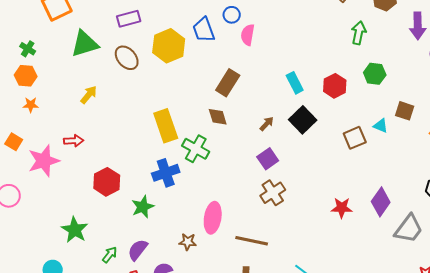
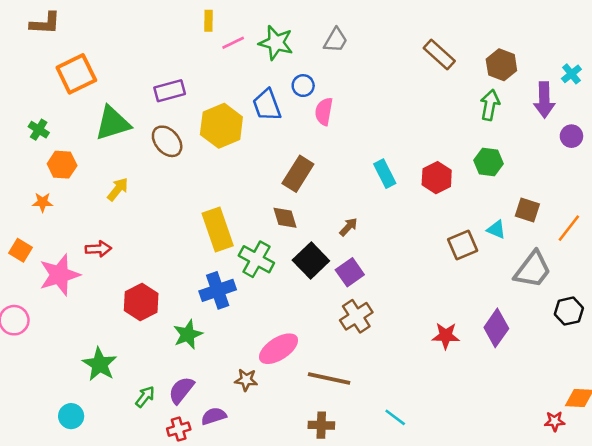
green arrow: (359, 33) -> (490, 105), moved
orange hexagon: (26, 76) -> (62, 165), moved
black square: (303, 120) -> (311, 261), moved
pink ellipse: (213, 218) -> (279, 349), turned 48
gray trapezoid: (409, 229) -> (533, 270), moved

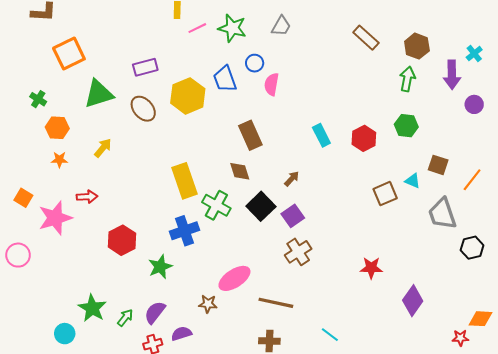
brown rectangle: (298, 174) -> (250, 135), turned -56
orange star: (43, 202) -> (59, 160), moved
gray trapezoid: (533, 270) -> (442, 214), turned 124
purple diamond: (496, 328) -> (413, 301), moved
green star: (100, 364) -> (92, 308), moved

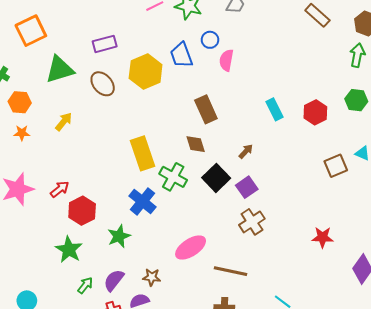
red arrow: (87, 197) -> (60, 189), moved, turned -36
blue cross: (185, 231) -> (142, 201), turned -32
brown star: (208, 304) -> (152, 277), moved
green star: (92, 308) -> (69, 250), moved

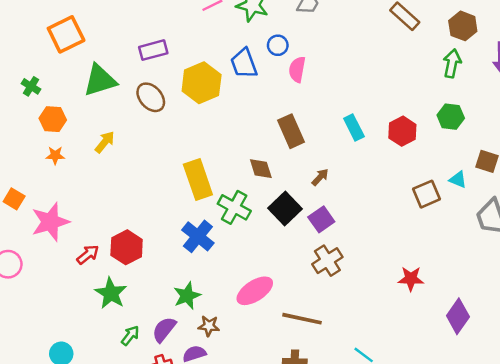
brown rectangle: (206, 109) -> (291, 131), moved
red arrow: (60, 189) -> (88, 255), moved
green star: (119, 236) -> (187, 296), moved

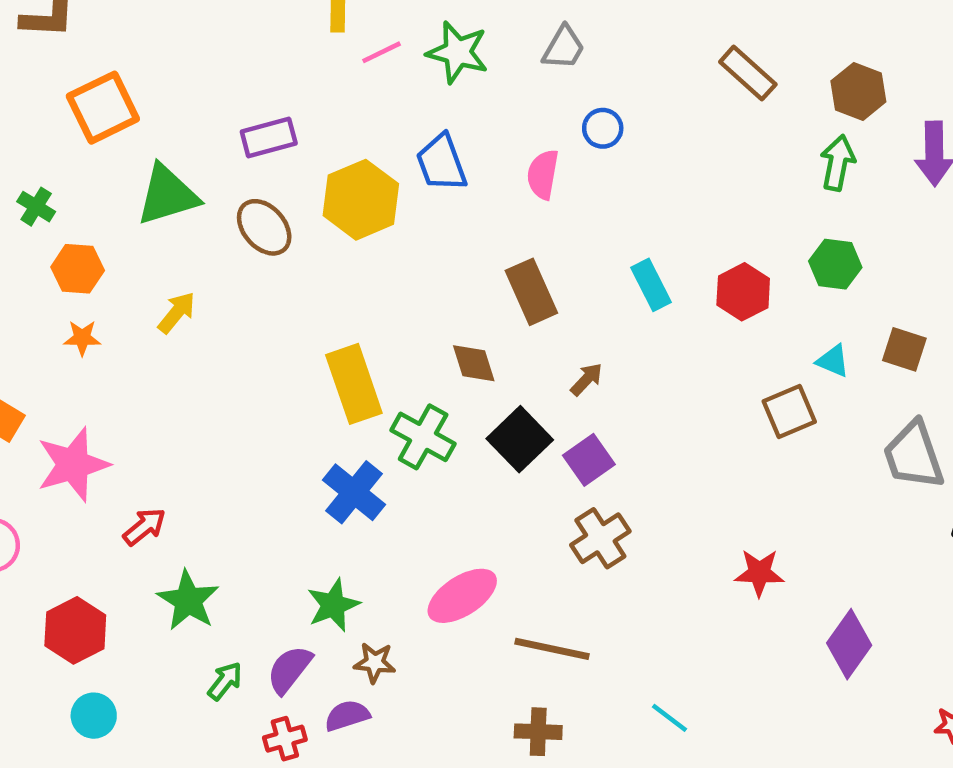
blue circle: (278, 45) -> (603, 128), moved
cyan triangle: (458, 180) -> (833, 361), moved
red hexagon: (127, 247) -> (75, 630), moved

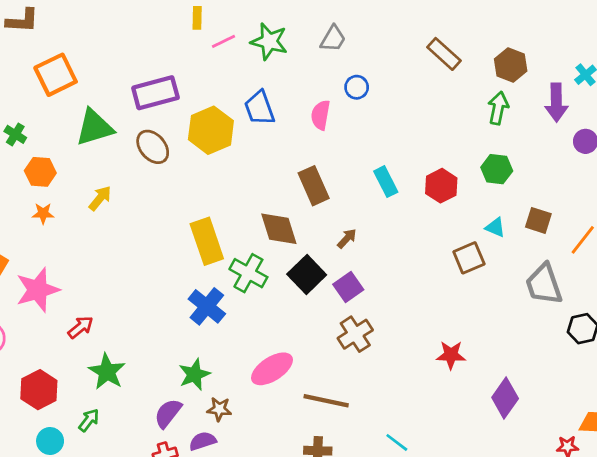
purple rectangle: (269, 137) -> (155, 93), size x1.4
brown diamond: (474, 363) -> (279, 229), size x1.4
green arrow: (225, 681) -> (89, 420), moved

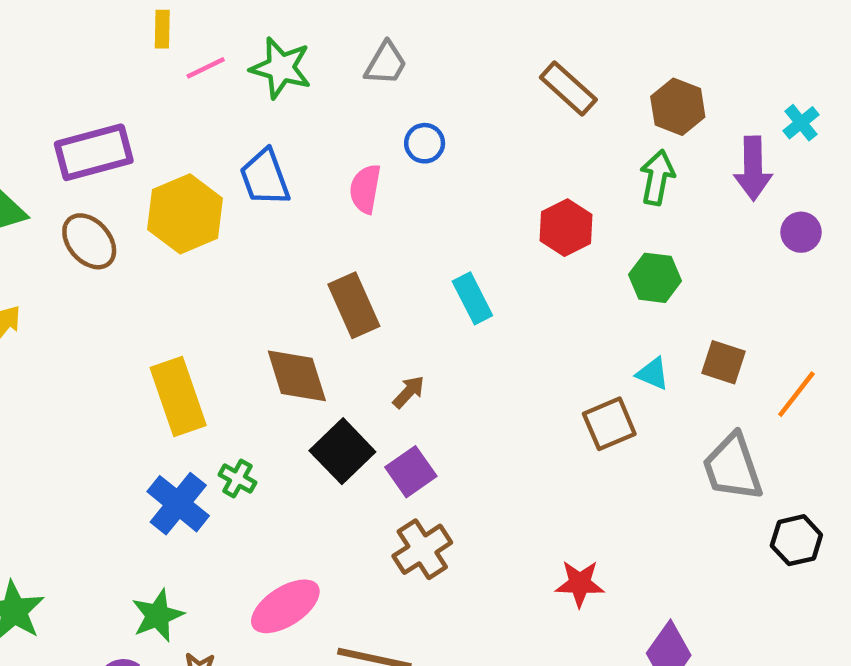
red hexagon: (441, 186) -> (566, 228), moved
green cross: (248, 273) -> (237, 479), moved, size x0.6

